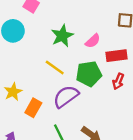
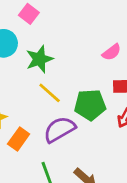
green star: (62, 36) -> (39, 59), moved
pink semicircle: (93, 41) -> (112, 52), moved

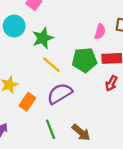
pink semicircle: (112, 52) -> (100, 32), turned -35
green pentagon: (90, 105) -> (84, 60), moved

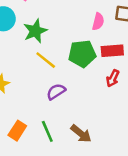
purple semicircle: (60, 94) -> (56, 92), size x0.7
orange rectangle: (27, 102) -> (17, 131), moved

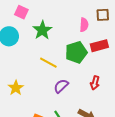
green star: (35, 31) -> (42, 30), moved
red arrow: (113, 78) -> (95, 83), moved

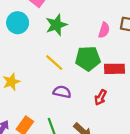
red rectangle: (99, 46) -> (114, 69), moved
purple semicircle: (61, 86) -> (62, 92), turned 42

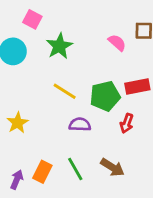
pink semicircle: (104, 30) -> (117, 43), turned -56
green pentagon: (88, 59) -> (105, 96), moved

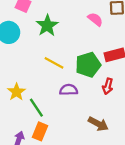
green line: (75, 169) -> (36, 108), moved

